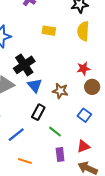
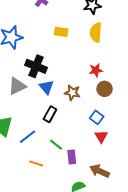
black cross: (24, 65) -> (36, 66), turned -35
green line: (55, 132) -> (56, 145), moved
red triangle: (83, 146) -> (101, 136), moved, turned -40

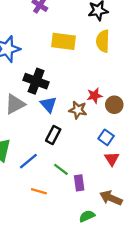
yellow rectangle: (61, 32) -> (64, 41), size x1.5
red star: (96, 70) -> (94, 96), moved

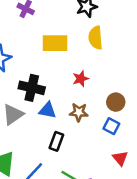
red star: (94, 96) -> (81, 79), moved
blue triangle: (48, 104) -> (48, 110), turned -30
blue square: (106, 137) -> (111, 126), moved

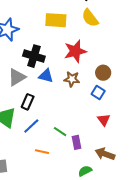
yellow semicircle: (96, 38) -> (90, 18), turned -36
red star: (81, 79) -> (75, 51), size x1.6
black rectangle: (56, 141) -> (28, 102), moved

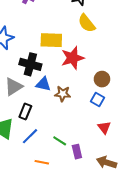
yellow rectangle: (56, 20) -> (51, 40), moved
brown star: (72, 79) -> (63, 94), moved

